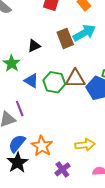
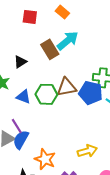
blue semicircle: (17, 143) -> (21, 140), moved

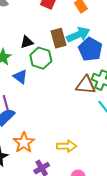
brown triangle: (67, 87) -> (86, 85), moved
blue pentagon: (91, 93) -> (90, 49), moved
green hexagon: (46, 94) -> (41, 58), moved

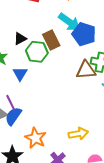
cyan arrow: (78, 35) -> (69, 22), turned 70
brown rectangle: (59, 38) -> (51, 40), moved
blue triangle: (20, 77) -> (20, 74), turned 35

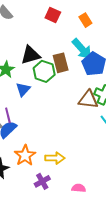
black triangle: (20, 39) -> (30, 55), size x1.5
yellow arrow: (78, 134) -> (55, 158), moved

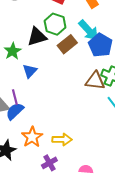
brown rectangle: (61, 63) -> (67, 44), turned 66
green hexagon: (44, 71) -> (55, 24), moved

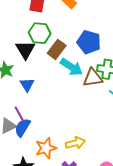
cyan arrow: (89, 30) -> (71, 67), moved
black triangle: (37, 37) -> (25, 50), turned -30
orange star: (32, 137) -> (46, 148), turned 30

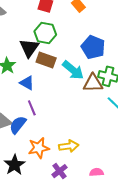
brown rectangle: (57, 49) -> (46, 60), moved, turned 66
blue triangle: (27, 85) -> (27, 83), turned -35
purple line: (19, 114) -> (32, 108), moved

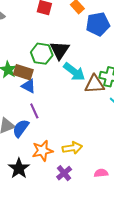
green hexagon: (45, 33) -> (42, 54), moved
blue pentagon: (93, 47) -> (98, 24), moved, turned -30
black triangle: (29, 48) -> (60, 50), moved
brown rectangle: (46, 60) -> (23, 72), moved

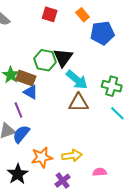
brown triangle: (95, 84) -> (79, 103), moved
purple line: (34, 111) -> (18, 110), moved
pink semicircle: (101, 173) -> (100, 172), moved

